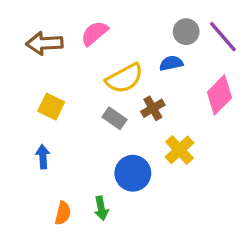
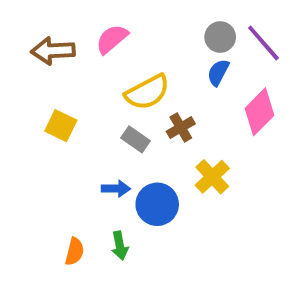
blue semicircle: (171, 63) -> (218, 72), moved, turned -50
blue arrow: (43, 157) -> (116, 189), moved, turned 95

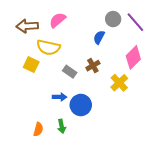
blue semicircle: (218, 72) -> (99, 37), moved
yellow semicircle: (147, 92) -> (48, 47), moved, turned 40
yellow cross: (212, 177) -> (119, 83), moved

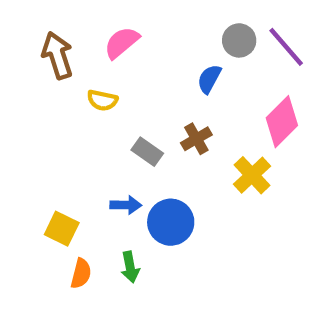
brown arrow: (27, 26) -> (57, 55), turned 75
yellow semicircle: (48, 47) -> (102, 100), size x0.6
yellow square: (31, 65) -> (62, 229), moved

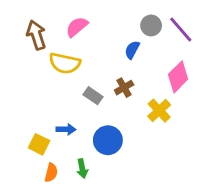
yellow semicircle: (102, 100) -> (65, 63), size x1.6
blue arrow: (126, 205) -> (66, 129), moved

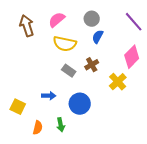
gray circle: (151, 25) -> (92, 19), moved
yellow semicircle: (65, 63) -> (65, 44), moved
yellow square: (39, 144) -> (18, 107), moved

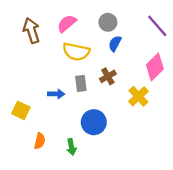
gray rectangle: (69, 71) -> (81, 83), turned 48
blue arrow: (49, 96) -> (56, 94), moved
yellow square: (18, 107) -> (21, 110), moved
orange semicircle: (38, 128) -> (40, 141), moved

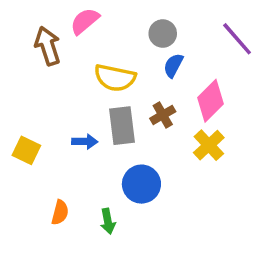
pink semicircle: (67, 23) -> (85, 21), moved
pink diamond: (155, 67) -> (211, 101), moved
gray rectangle: (81, 83) -> (122, 126), size x1.5
yellow square: (21, 110) -> (26, 150), moved

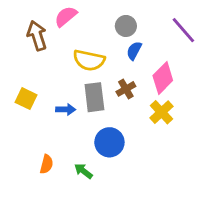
yellow square: (26, 150) -> (26, 99), moved
green arrow: (108, 221) -> (83, 171), turned 138

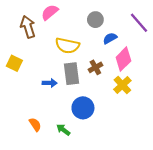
blue semicircle: (134, 51) -> (110, 38), moved, turned 32
yellow square: (26, 99) -> (14, 63), moved
orange semicircle: (47, 164) -> (35, 124), turned -48

